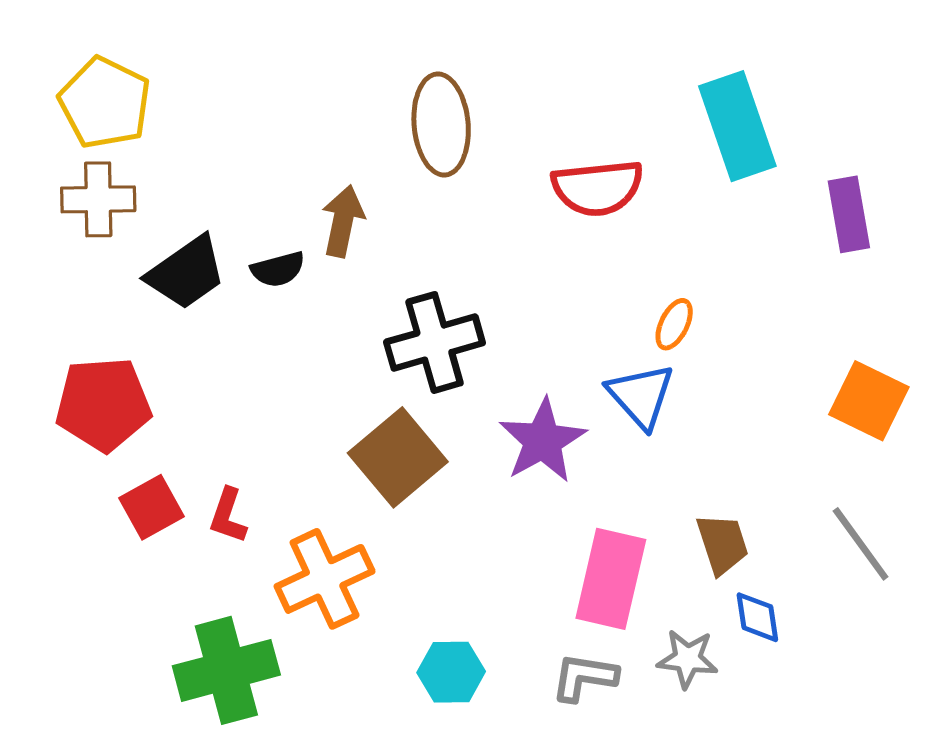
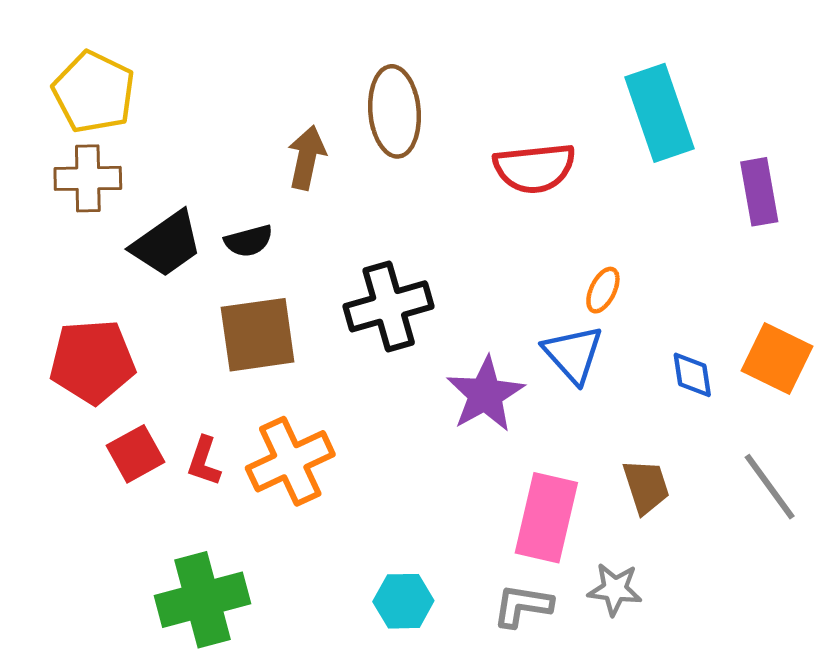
brown arrow: (343, 221) -> (307, 158), moved
brown square: (398, 457) -> (258, 335), moved, turned 32
orange cross: (325, 579) -> (290, 461), moved
blue diamond: (757, 617) -> (692, 375), moved

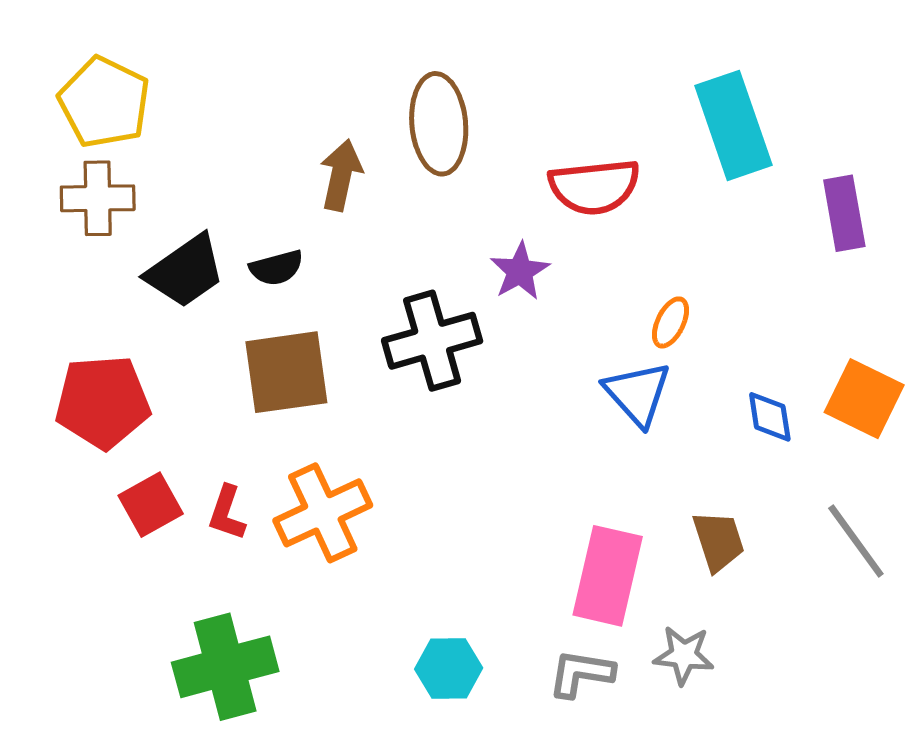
purple star: (485, 394) -> (520, 271), moved, size x0.7

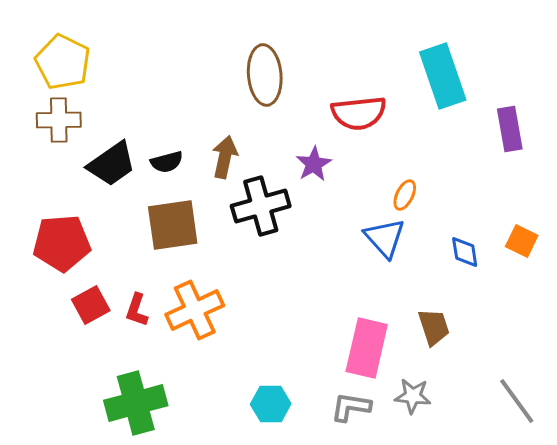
brown arrow: (341, 175) -> (225, 157), moved
orange square: (864, 399) -> (522, 241), size x0.7
gray line: (856, 541) -> (517, 401), moved

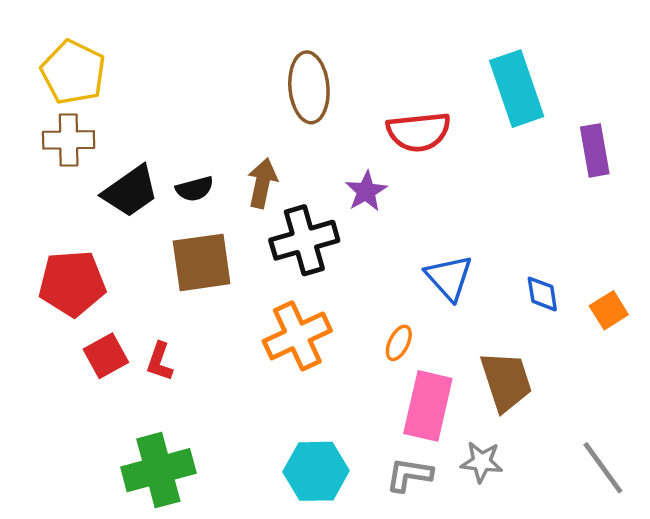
orange ellipse: (405, 195) -> (399, 343), moved
orange square: (522, 241) -> (609, 310), moved, turned 32
orange cross: (195, 310) -> (297, 336), moved
brown trapezoid: (434, 327) -> (506, 381), size x1.4
cyan hexagon: (271, 404) -> (316, 471), size x1.4

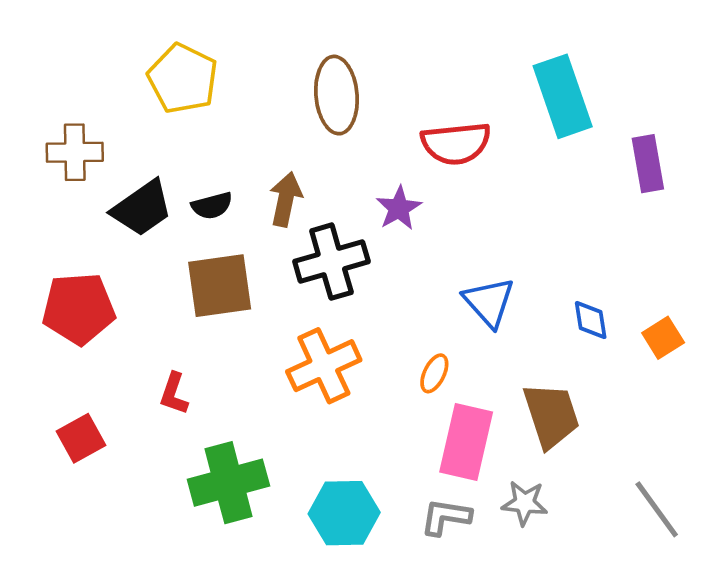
yellow pentagon: (73, 72) -> (183, 79), moved
red square: (106, 356) -> (81, 438), moved
green cross: (158, 470) -> (228, 483), moved

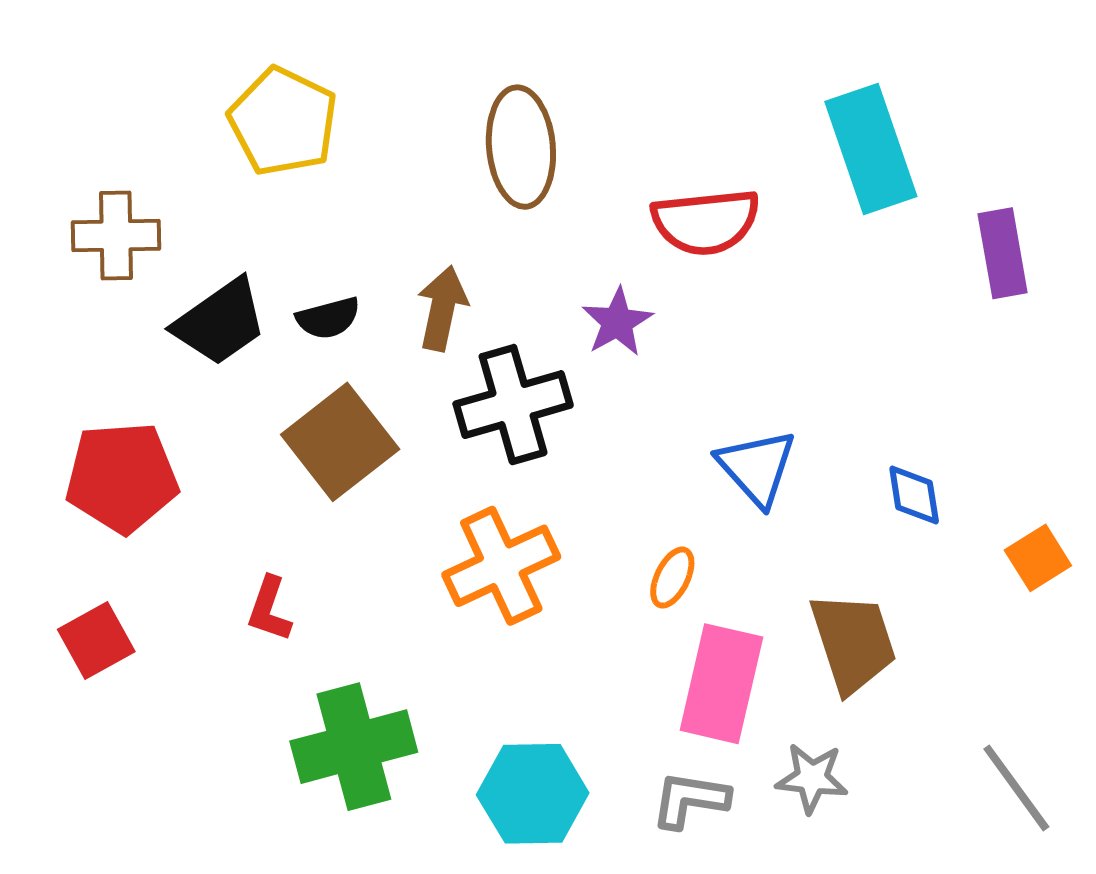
brown square: (220, 286) -> (340, 442), turned -30
orange square: (663, 338) -> (1038, 558), moved
red square: (81, 438) -> (96, 640), moved

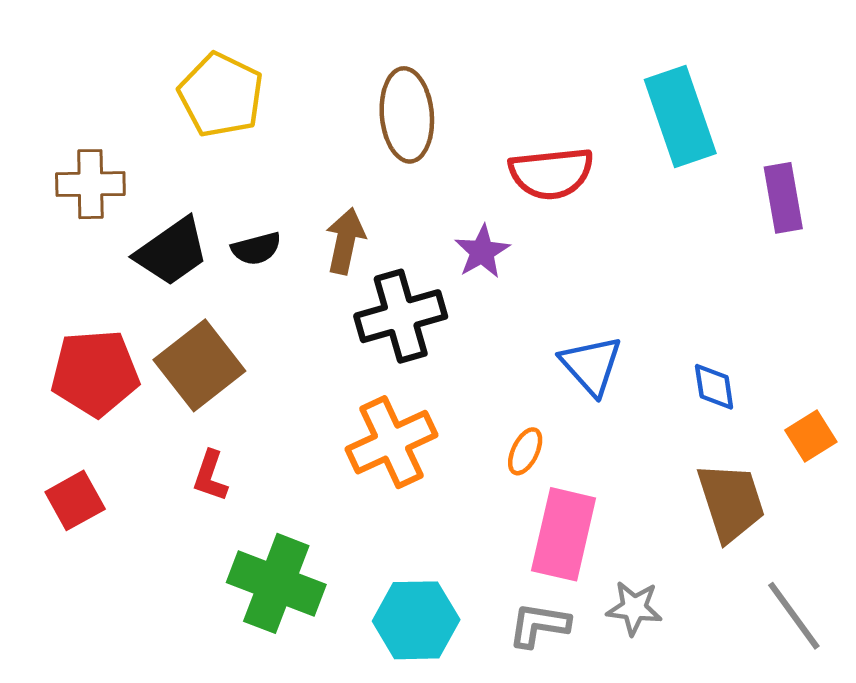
brown square: (340, 442) -> (199, 365), moved
brown trapezoid: (853, 642) -> (731, 502), moved
green cross: (354, 747) -> (276, 583), turned 36

